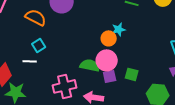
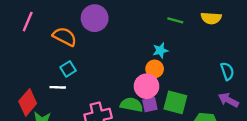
orange circle: (109, 38) -> (155, 69), moved
green semicircle: (90, 65) -> (132, 105), moved
green square: (132, 74) -> (175, 102), size x1.5

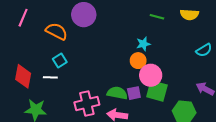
cyan semicircle: (227, 71) -> (204, 50), moved, turned 77
pink circle: (147, 86) -> (151, 75), moved
red diamond: (28, 102) -> (23, 76), moved, turned -30

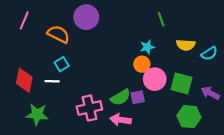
yellow semicircle: (189, 15) -> (186, 45), moved
green line: (157, 17) -> (161, 19), turned 56
green square: (157, 91) -> (181, 83), moved
green semicircle: (117, 93) -> (120, 97), turned 138

